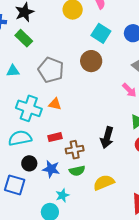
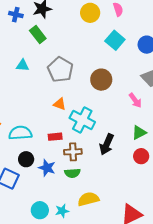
brown circle: (91, 61) -> (101, 80), moved
cyan cross: (29, 108) -> (82, 120), moved
yellow semicircle: (104, 182) -> (88, 199), moved
cyan star: (62, 195) -> (62, 211), moved

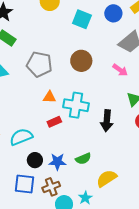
red rectangle: (55, 137) -> (54, 122), moved
brown cross: (73, 152) -> (51, 187), moved

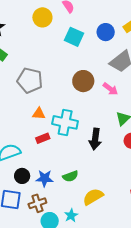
brown circle: (81, 61) -> (83, 81), moved

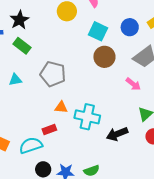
brown circle: (83, 81) -> (104, 57), moved
red rectangle: (43, 138) -> (49, 130), moved
black arrow: (95, 139) -> (117, 134), turned 60

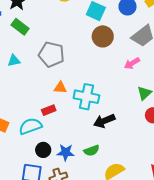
pink arrow: (133, 84) -> (132, 63), turned 112
black arrow: (117, 134) -> (104, 121), moved

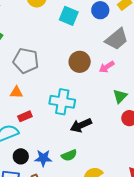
brown circle: (103, 36) -> (80, 62), moved
orange triangle: (60, 88) -> (16, 92), moved

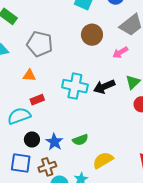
brown circle: (80, 62) -> (92, 35), moved
black arrow: (81, 125) -> (104, 87), moved
blue star: (43, 158) -> (54, 142), turned 30

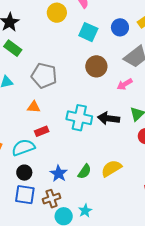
black arrow: (104, 87) -> (109, 118), turned 30
black circle: (32, 139) -> (24, 173), moved
green semicircle: (80, 140) -> (85, 171), turned -35
yellow semicircle: (103, 160) -> (111, 168), moved

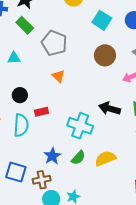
gray pentagon: (44, 76) -> (54, 43), moved
orange triangle: (34, 107) -> (58, 76), moved, turned 32
cyan cross: (79, 118) -> (80, 126), moved
cyan semicircle: (23, 147) -> (21, 125), turned 105
black circle: (24, 173) -> (20, 95), moved

